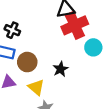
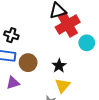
yellow triangle: (36, 87) -> (63, 86), moved, turned 35

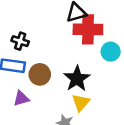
red cross: (68, 25) -> (88, 29), turned 30
black star: (59, 66) -> (77, 79), size x1.5

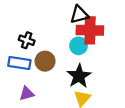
cyan circle: (111, 52) -> (78, 46), moved
brown circle: (40, 74) -> (45, 61), moved

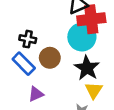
cyan circle: (78, 46) -> (82, 37), size x1.5
blue rectangle: (19, 63) -> (24, 64), turned 45

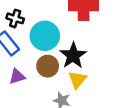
cyan circle: (82, 37) -> (45, 36), moved
brown circle: (50, 58) -> (48, 66), moved

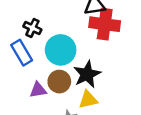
purple triangle: (17, 76) -> (38, 90), moved
yellow triangle: (77, 80) -> (88, 100), turned 30

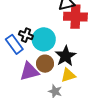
black cross: (32, 28) -> (26, 35), moved
purple triangle: (38, 90) -> (29, 71), size x1.5

